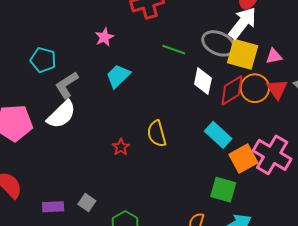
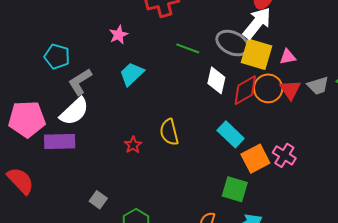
pink cross: (272, 155) -> (284, 155), size x0.6
purple rectangle: (53, 207) -> (60, 142), moved, size x1.4

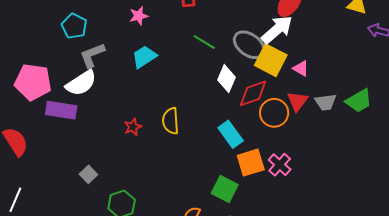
pink triangle: (288, 57) -> (301, 68), turned 30
orange circle: (268, 88) -> (274, 113), moved

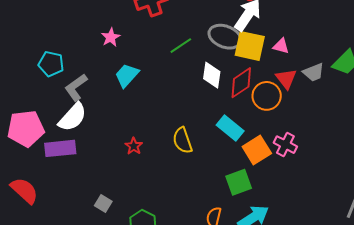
green line: (204, 42) -> (181, 46), turned -50
yellow semicircle: (171, 121) -> (182, 140), moved
green square: (225, 189) -> (239, 182), turned -32

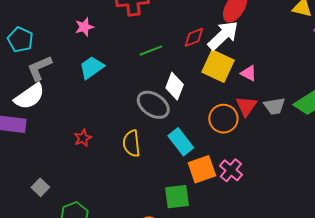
gray ellipse: (225, 37) -> (153, 105), moved
red diamond: (241, 83) -> (194, 37), moved, size x0.7

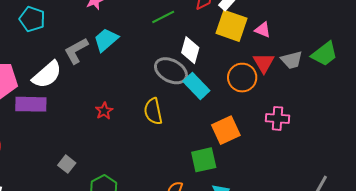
gray L-shape: (39, 68) -> (76, 51), moved
cyan rectangle: (181, 142) -> (196, 86), moved
pink cross: (231, 170) -> (277, 118), moved, turned -30

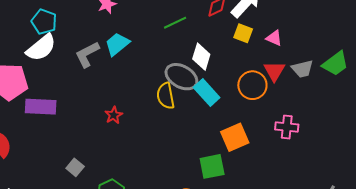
yellow square: (232, 26) -> (243, 33), size x0.6
white semicircle: (47, 75) -> (41, 48), moved
yellow semicircle: (153, 111) -> (166, 96), moved

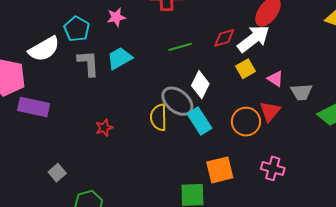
cyan pentagon: (44, 22) -> (77, 29), moved
yellow square: (243, 33) -> (246, 69), turned 30
gray L-shape: (87, 54) -> (88, 63), turned 104
gray trapezoid: (302, 69) -> (301, 92), moved

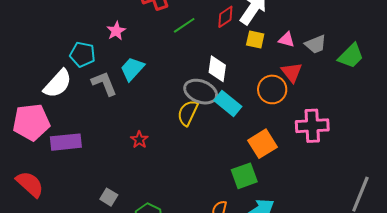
green line: (180, 47) -> (184, 25), moved
yellow square: (246, 69) -> (255, 40), turned -30
yellow semicircle: (159, 117) -> (188, 113), turned 44
pink cross: (273, 168) -> (312, 126), size x1.4

